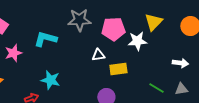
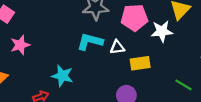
cyan L-shape: (45, 39) -> (90, 42), moved

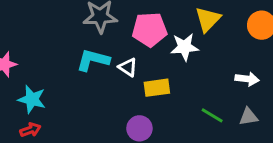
white triangle: (117, 47) -> (128, 67), turned 42
cyan star: (62, 76) -> (32, 99), moved

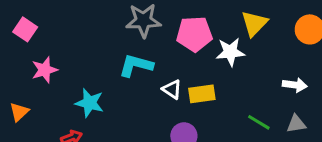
white triangle: (128, 67) -> (172, 89), moved
cyan star: (32, 99) -> (90, 103), moved

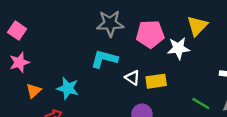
pink star: (45, 70) -> (19, 62), moved
orange triangle: (19, 112) -> (34, 91), moved

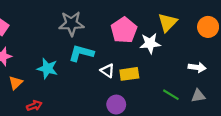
gray star: (110, 24) -> (71, 24), moved
pink pentagon: (150, 34) -> (124, 30), turned -30
cyan star: (68, 88) -> (47, 68), moved

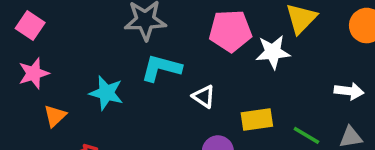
pink pentagon: (124, 30) -> (230, 31), turned 30
yellow rectangle: (129, 74) -> (257, 119), moved

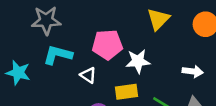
pink pentagon: (230, 31) -> (107, 45), moved
white star: (273, 52) -> (138, 61), moved

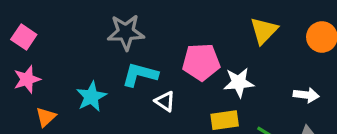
cyan star: (18, 73) -> (91, 97), turned 30
white triangle: (88, 75) -> (165, 101), moved

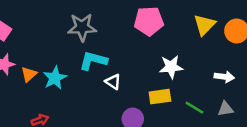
yellow triangle: (264, 31) -> (204, 25), moved
pink pentagon: (201, 62) -> (149, 21), moved
orange triangle: (46, 117) -> (29, 74), moved

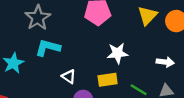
gray star: (82, 27) -> (38, 18), turned -30
white triangle: (113, 82) -> (69, 76), moved

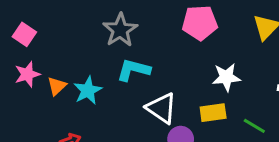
white triangle: (69, 76) -> (161, 108), size x1.6

